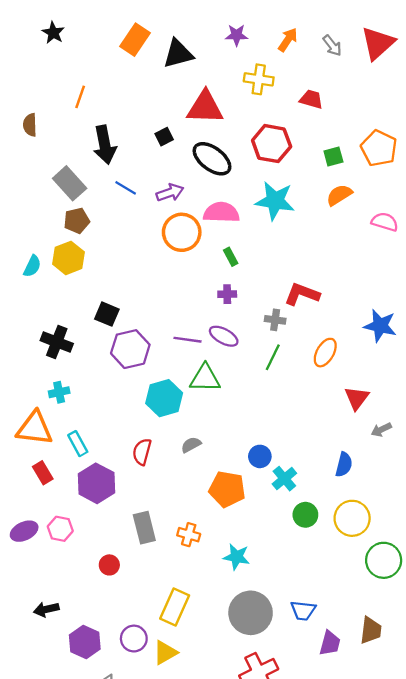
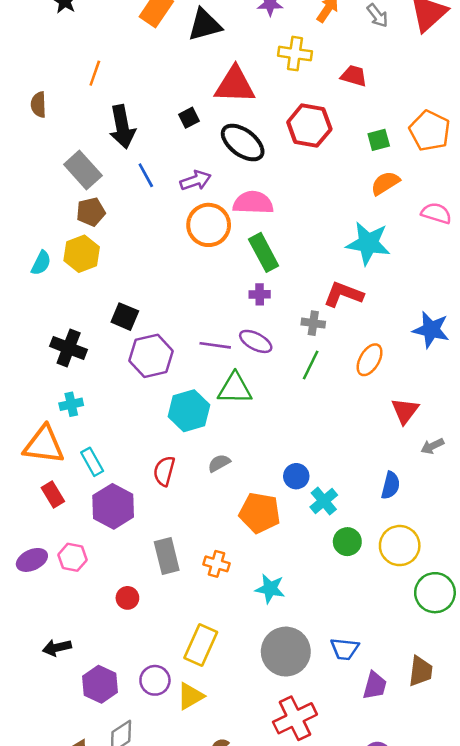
blue line: (126, 188) -> (146, 175), turned 30
cyan star: (275, 201) -> (368, 243), moved
green rectangle: (231, 257) -> (264, 252), size x1.8

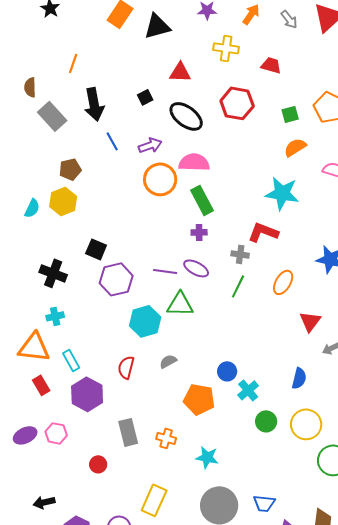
red triangle: (235, 85) -> (180, 72), size x0.7
gray rectangle: (83, 170) -> (52, 116), moved

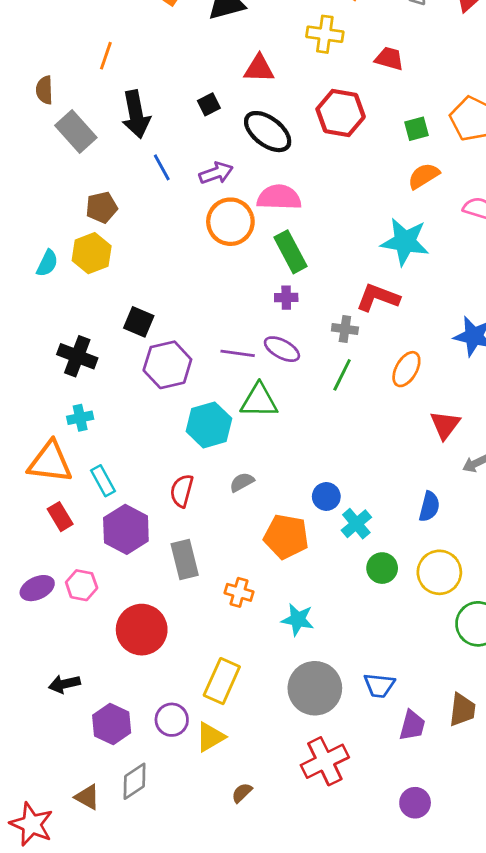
gray rectangle: (128, 432) -> (185, 559), moved
red circle: (98, 464) -> (142, 630), size x2.0

